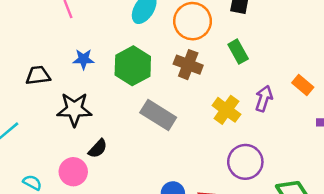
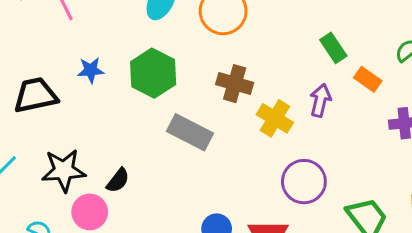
green rectangle: (238, 52) -> (333, 48), moved
brown cross: (188, 65) -> (235, 84), moved
black trapezoid: (38, 75) -> (36, 95), size x1.4
black star: (74, 109) -> (64, 170), moved

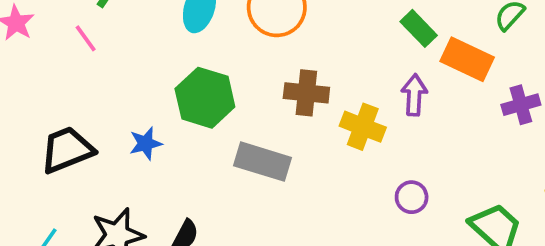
blue star: (91, 70) -> (146, 143), moved
orange rectangle: (368, 79) -> (467, 59), size x1.5
purple circle: (304, 182) -> (412, 197), size x0.6

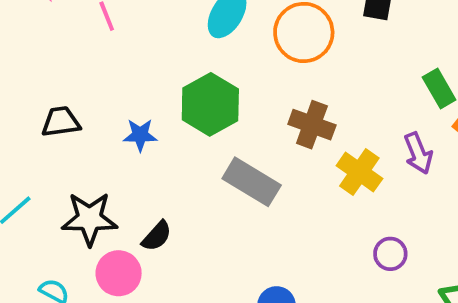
purple arrow: (414, 95) -> (418, 153), turned 141
black trapezoid: (67, 150) -> (61, 122), size x0.7

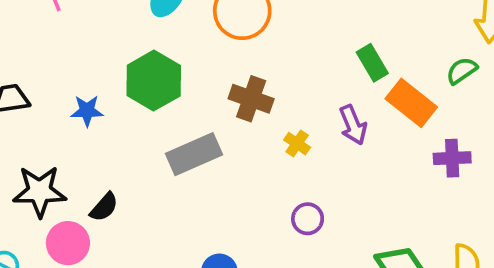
yellow cross: (359, 172) -> (297, 144), size x0.6
gray rectangle: (252, 182) -> (194, 154), turned -54
purple circle: (390, 254) -> (308, 219), moved

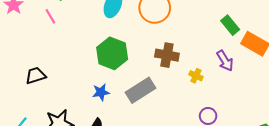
blue star: (87, 111) -> (101, 92), moved

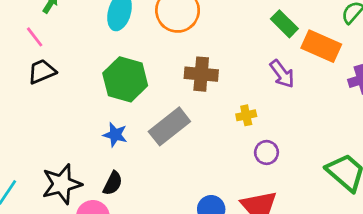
black trapezoid: (36, 76) -> (42, 72), moved
yellow cross: (196, 76) -> (246, 115), moved, turned -32
blue star: (101, 92) -> (115, 135), turned 30

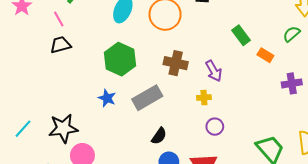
orange rectangle: (321, 46) -> (265, 55), size x0.6
purple arrow: (282, 74) -> (214, 71), moved
black semicircle: (113, 183) -> (159, 136), moved

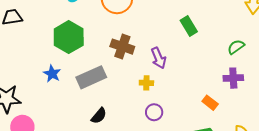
green semicircle: (292, 34) -> (236, 47), moved
orange rectangle: (265, 55) -> (210, 103), moved

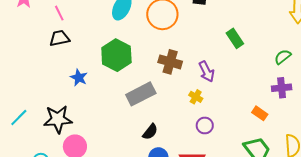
blue star: (52, 74) -> (79, 78), moved
yellow cross: (146, 83) -> (196, 97), turned 32

